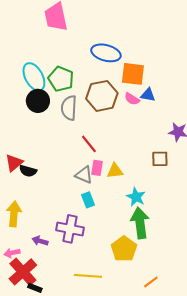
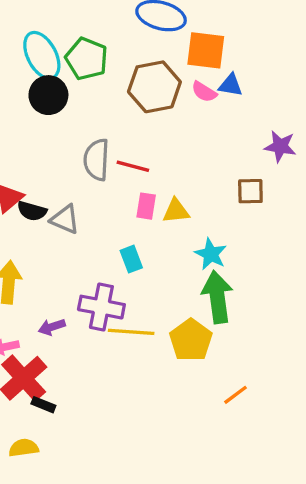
gray semicircle: (69, 108) -> (96, 160), moved
red line: (89, 144) -> (133, 166), turned -36
gray triangle: (84, 175) -> (65, 219), moved
purple arrow: (40, 241) -> (52, 327), turned -35
yellow line: (88, 276) -> (131, 332), moved

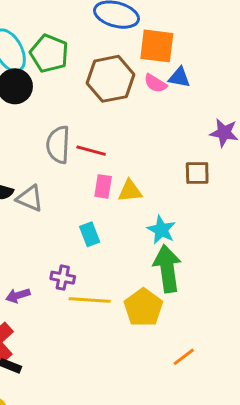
purple cross: (101, 307) -> (63, 278), size x0.6

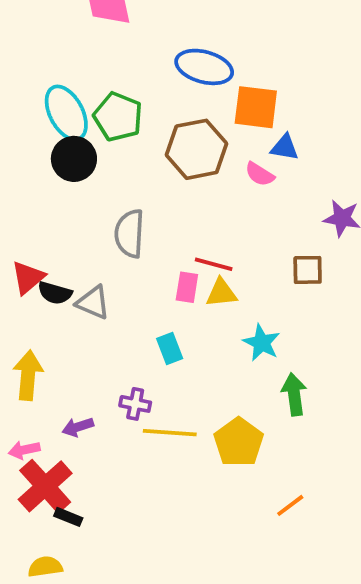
pink semicircle: (155, 83) -> (260, 174), moved
red line: (91, 151) -> (214, 264), moved
green arrow: (167, 269) -> (294, 394), moved, size x0.7

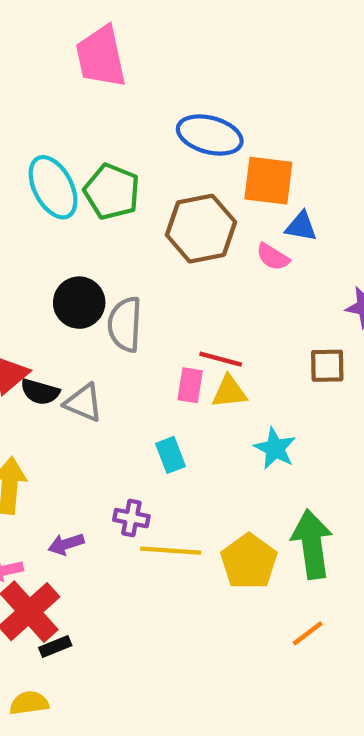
black circle: (74, 159) -> (79, 303), moved
green arrow: (294, 394) -> (312, 544), moved, size x1.4
black rectangle: (68, 517) -> (55, 646), turned -44

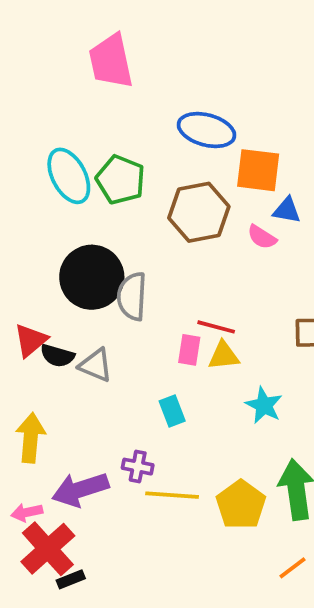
black circle: (79, 303) -> (92, 277), size x1.4
purple arrow: (66, 544) -> (80, 489), size x1.8

